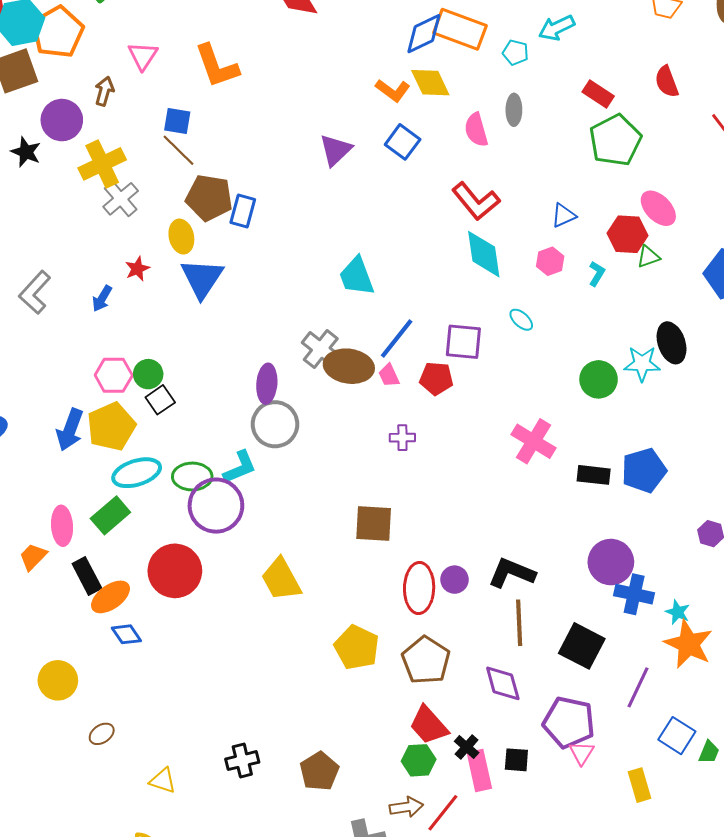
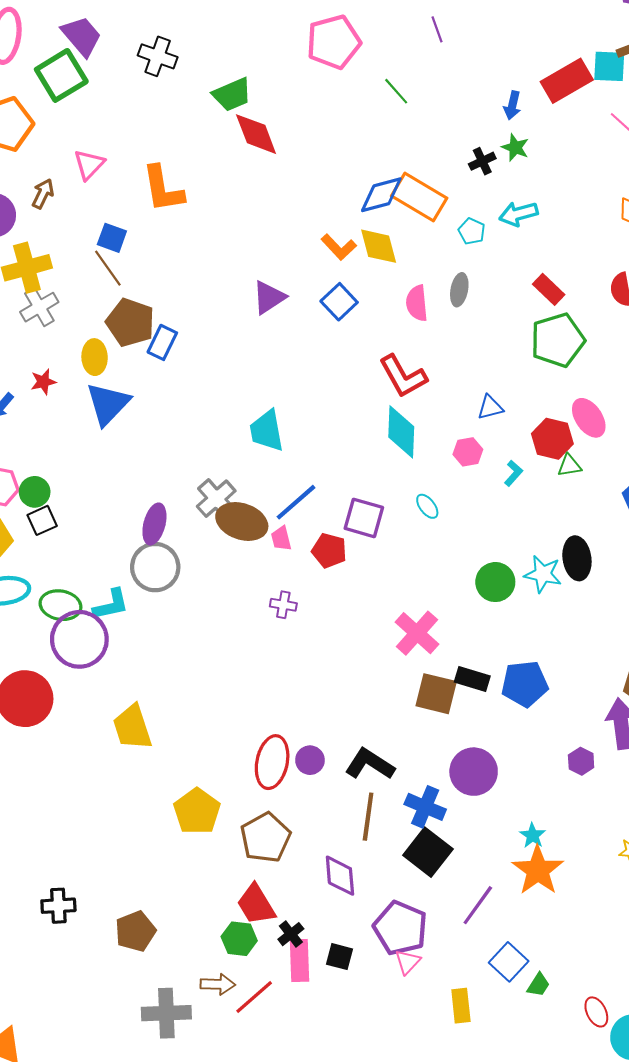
brown square: (374, 523) -> (436, 694), moved
blue cross: (634, 594) -> (425, 807), moved

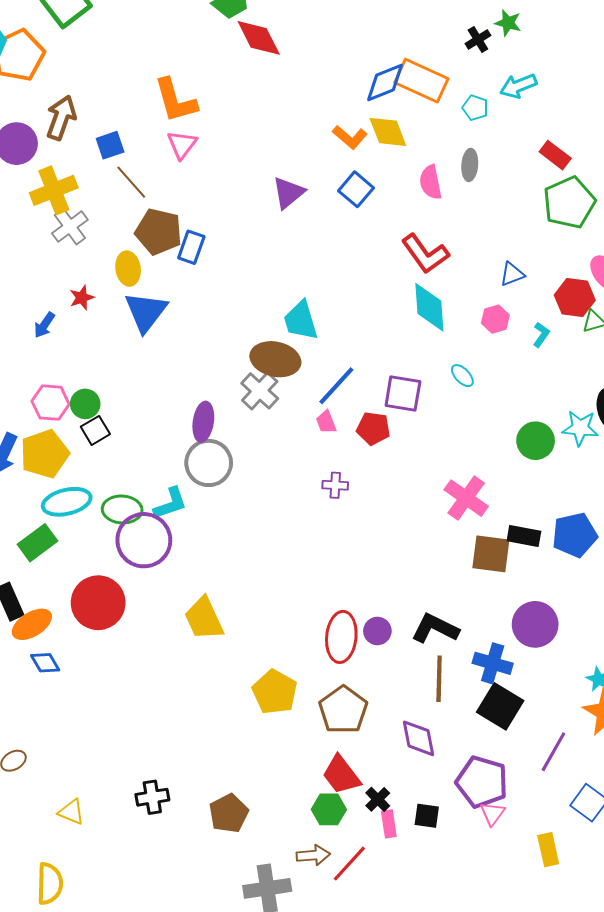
pink triangle: (89, 165) -> (182, 144), moved
brown arrow: (43, 194) -> (61, 118), size x1.5
blue square: (112, 238) -> (110, 145), moved, turned -32
brown ellipse: (242, 521) -> (275, 359), moved
pink rectangle: (299, 961) -> (389, 824), size x0.7

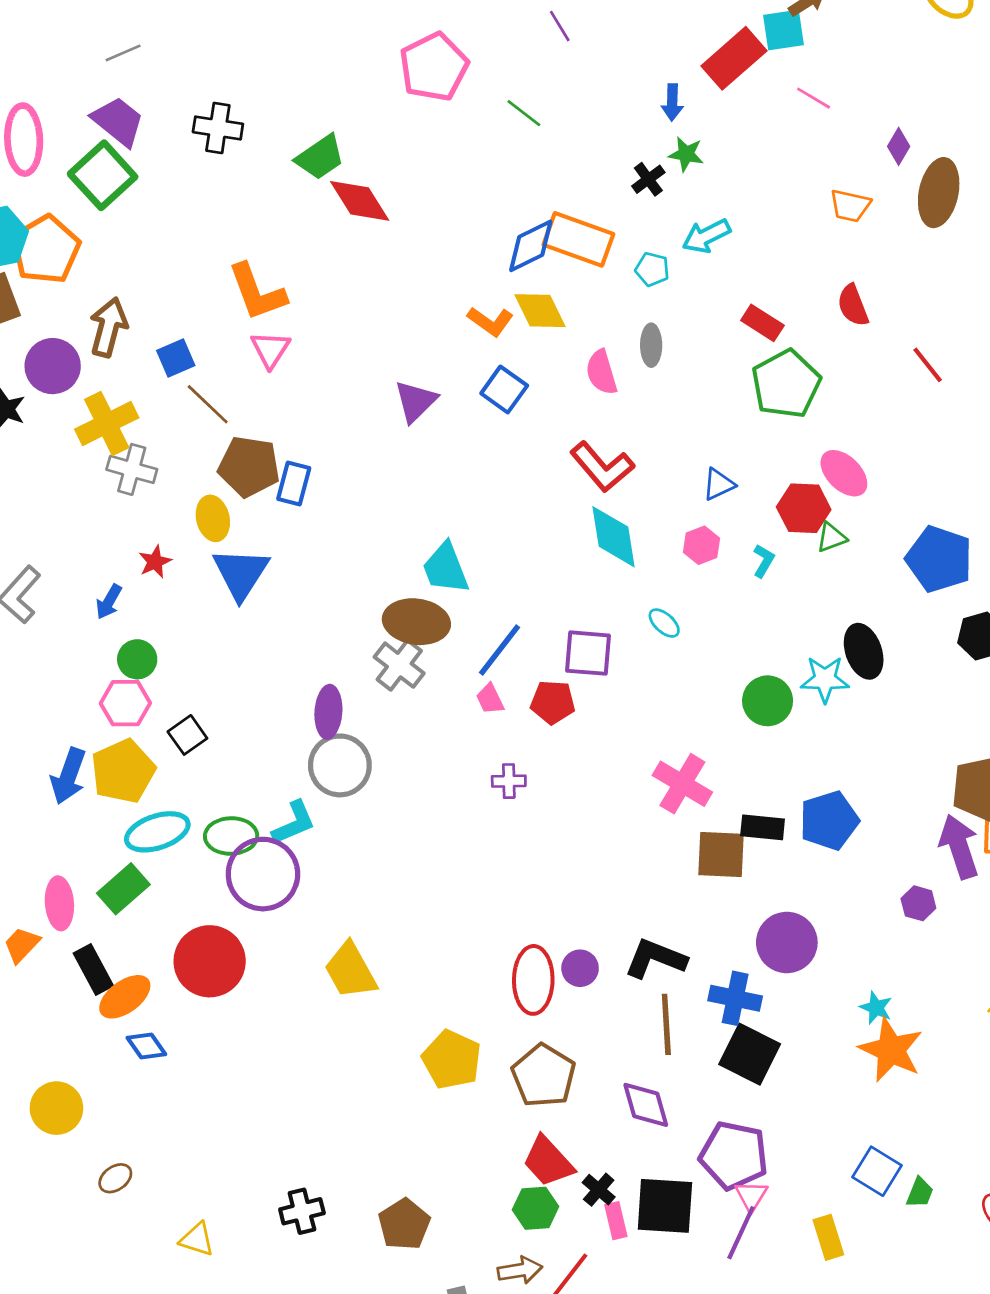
gray cross: (70, 227) -> (132, 469), turned -33
green circle: (85, 404) -> (137, 659), moved
purple line: (553, 752) -> (741, 1233), moved
black square: (427, 816) -> (665, 1206), size x1.8

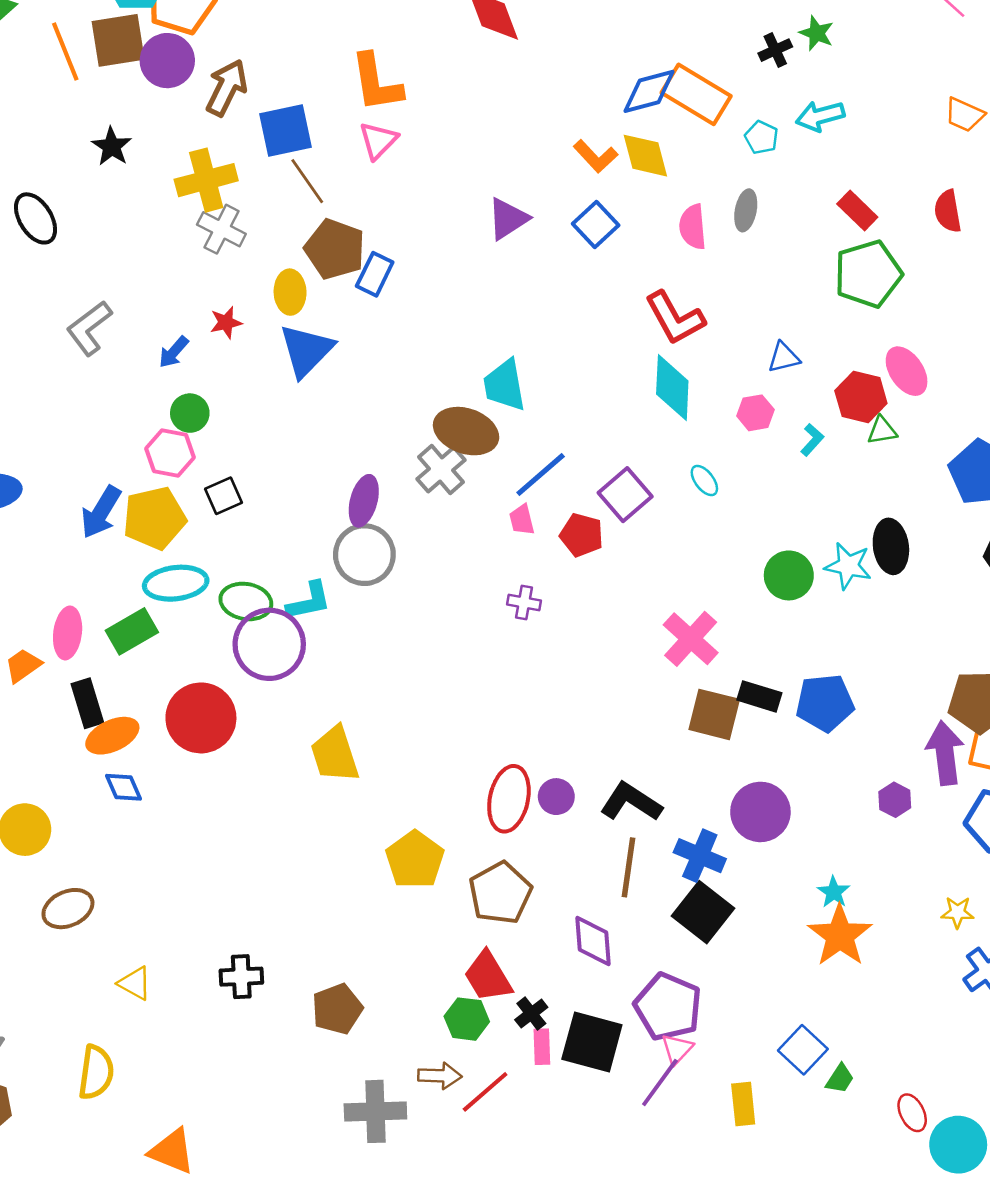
blue square: (176, 358) -> (285, 131), size x1.5
purple circle: (53, 366) -> (167, 61), moved
purple square: (588, 653) -> (625, 495), turned 33
brown ellipse: (115, 1178) -> (68, 909), size x1.5

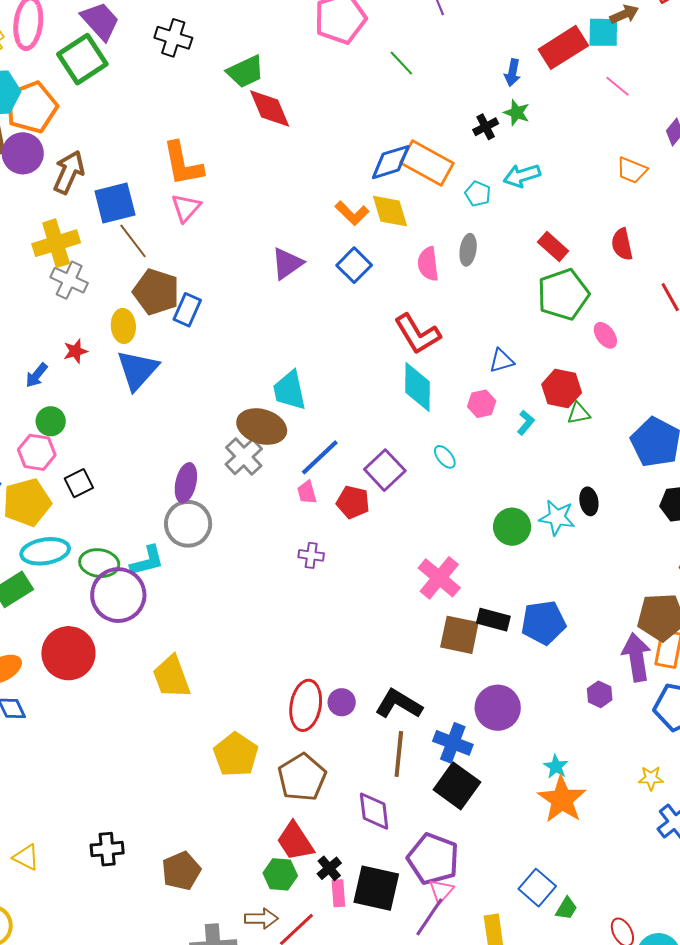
pink ellipse: (907, 371) -> (605, 335), moved, size x0.7
black ellipse: (891, 546) -> (589, 501), size x0.7

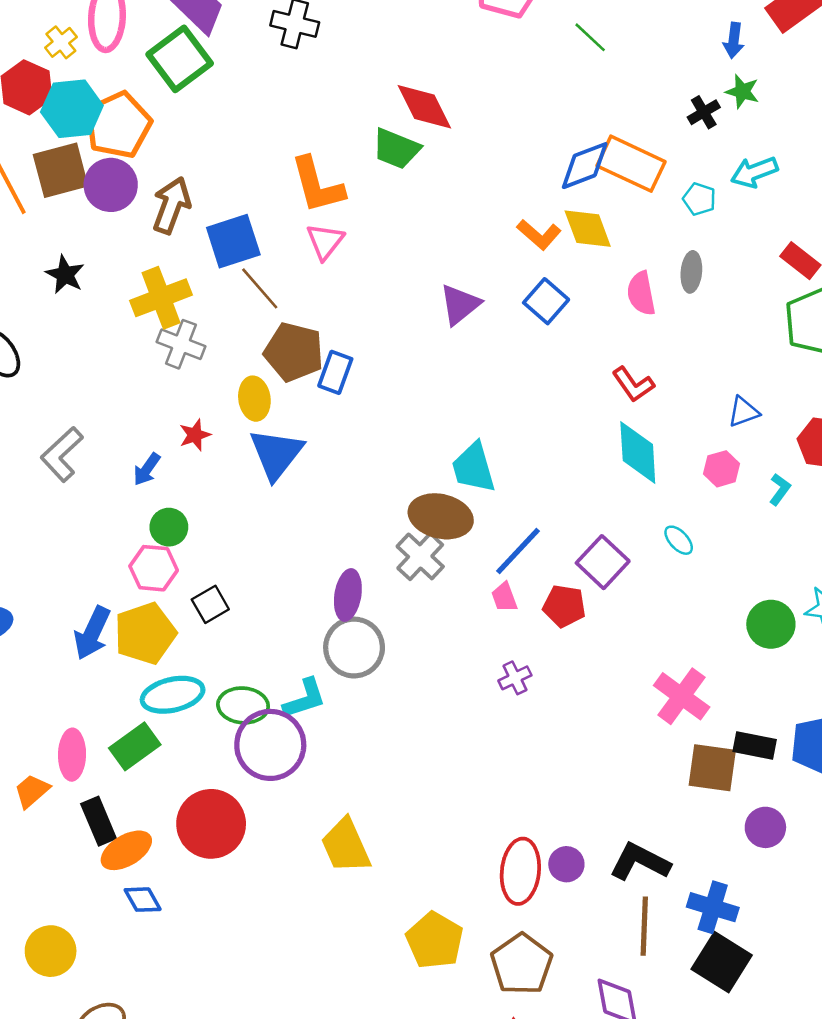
green trapezoid: (245, 72) -> (396, 149), moved, turned 51
red L-shape: (417, 334) -> (633, 384), size x0.7
purple cross: (311, 555) -> (515, 678), turned -30
purple circle: (498, 708) -> (765, 827), moved, size x0.7

